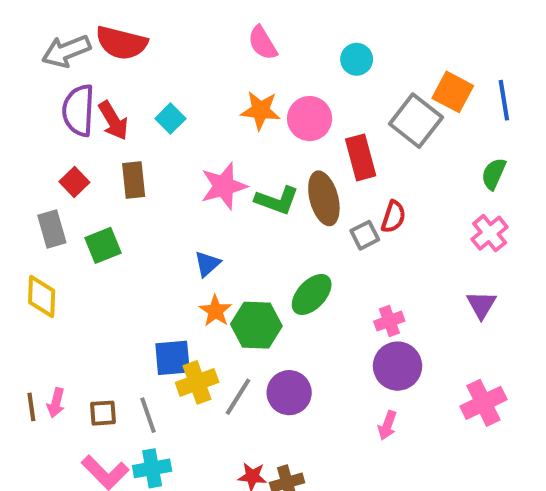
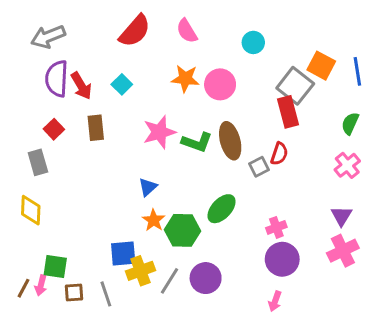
red semicircle: (121, 43) -> (135, 31), moved, turned -63
red rectangle: (361, 157) -> (288, 112), moved
green square: (103, 245) -> (55, 266), moved, turned 30
pink cross: (483, 403) -> (343, 251), moved
brown line: (31, 407) -> (23, 288), turned 36

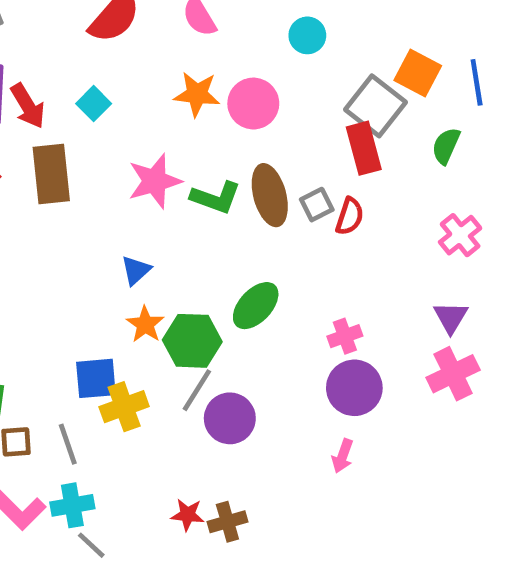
green semicircle: (350, 123) -> (446, 146), moved
brown rectangle: (96, 128) -> (51, 174), size x1.4
gray square: (259, 167) -> (317, 205), moved
gray line: (169, 281) -> (197, 390), moved

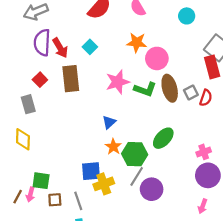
pink circle: (253, 104) -> (157, 58), moved

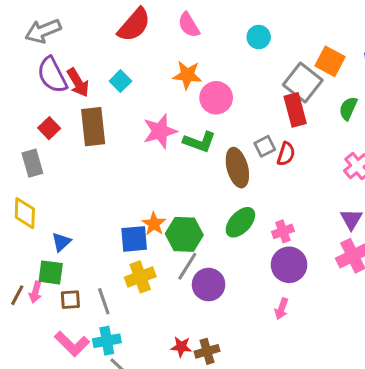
purple semicircle: (42, 43) -> (52, 75), turned -30
brown ellipse: (170, 88) -> (237, 168), moved
blue triangle: (109, 122) -> (61, 242), moved
green ellipse: (163, 138) -> (240, 222), moved
blue square: (91, 171) -> (134, 239), moved

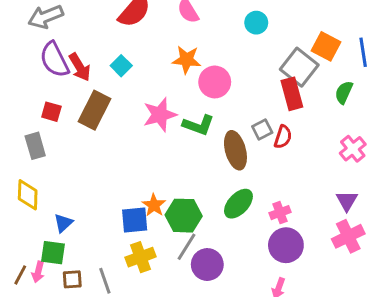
brown rectangle: (93, 127) -> (95, 110), turned 33
red square: (49, 128) -> (51, 112), turned -30

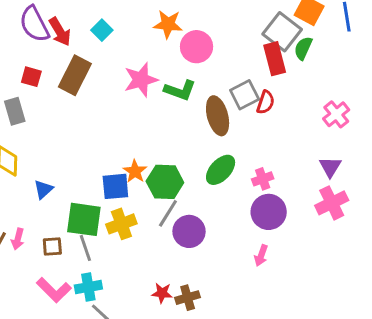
green semicircle: (344, 92) -> (303, 48), moved
gray square: (262, 129) -> (245, 95), size x1.4
green square: (53, 253) -> (84, 219), moved, size x1.4

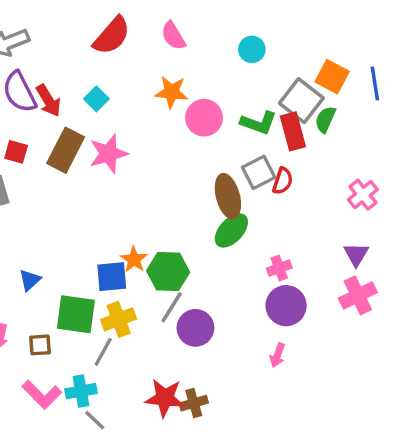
pink star: (141, 80) -> (108, 154), moved
green L-shape: (180, 90) -> (259, 123), moved
green ellipse: (221, 170) -> (231, 230), moved
gray line: (85, 248) -> (103, 352), moved, turned 48
red star: (162, 293) -> (165, 398), size x1.6

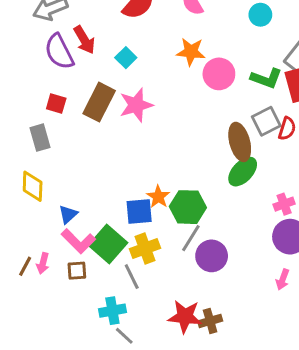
red arrow: (49, 101) -> (84, 40), moved
green square: (76, 314) -> (108, 244), turned 33
gray line: (103, 352) -> (132, 277), turned -55
pink L-shape: (42, 394) -> (78, 241), moved

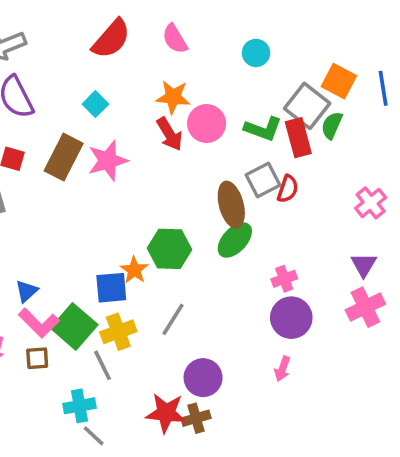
red arrow: (84, 40) -> (170, 134), moved
green hexagon: (188, 207) -> (170, 249), moved
purple circle: (212, 256) -> (203, 378), moved

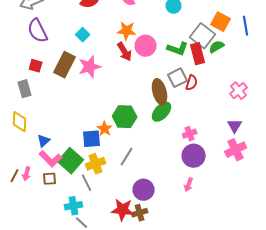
green semicircle: (332, 125) -> (217, 47), turned 35

